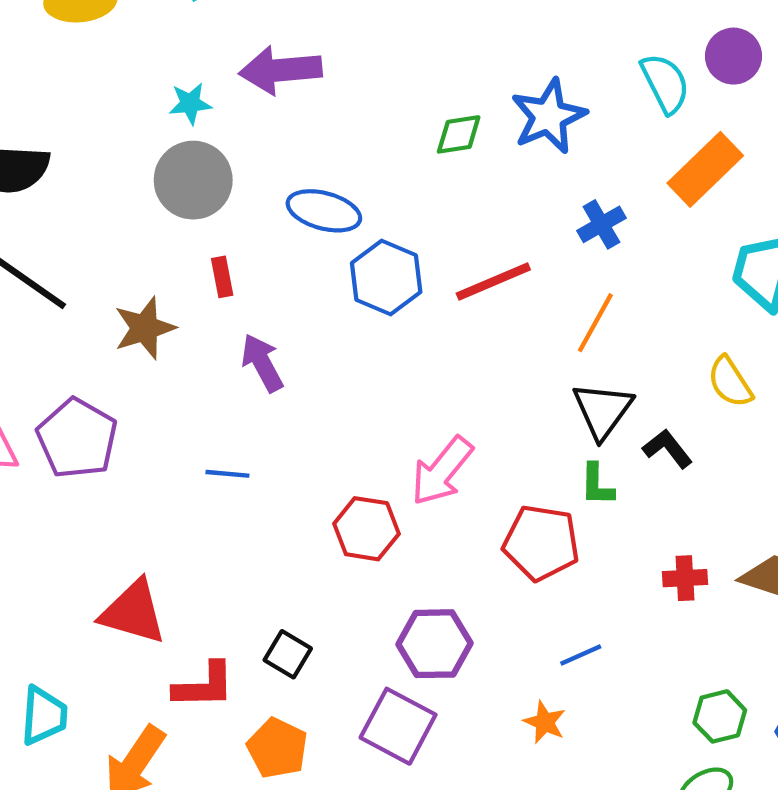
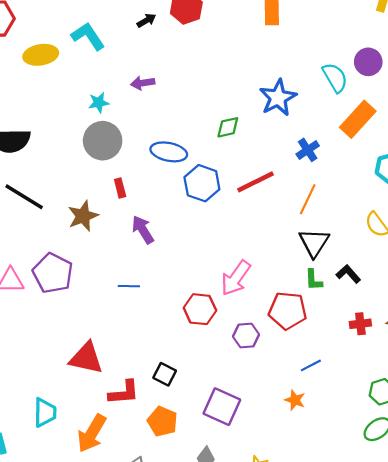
purple arrow: (280, 70) -> (143, 83), size x0.6
green diamond: (459, 134) -> (228, 127), moved
black L-shape: (668, 449) -> (348, 274), moved
purple hexagon: (434, 644) -> (246, 336), moved, size x0.7

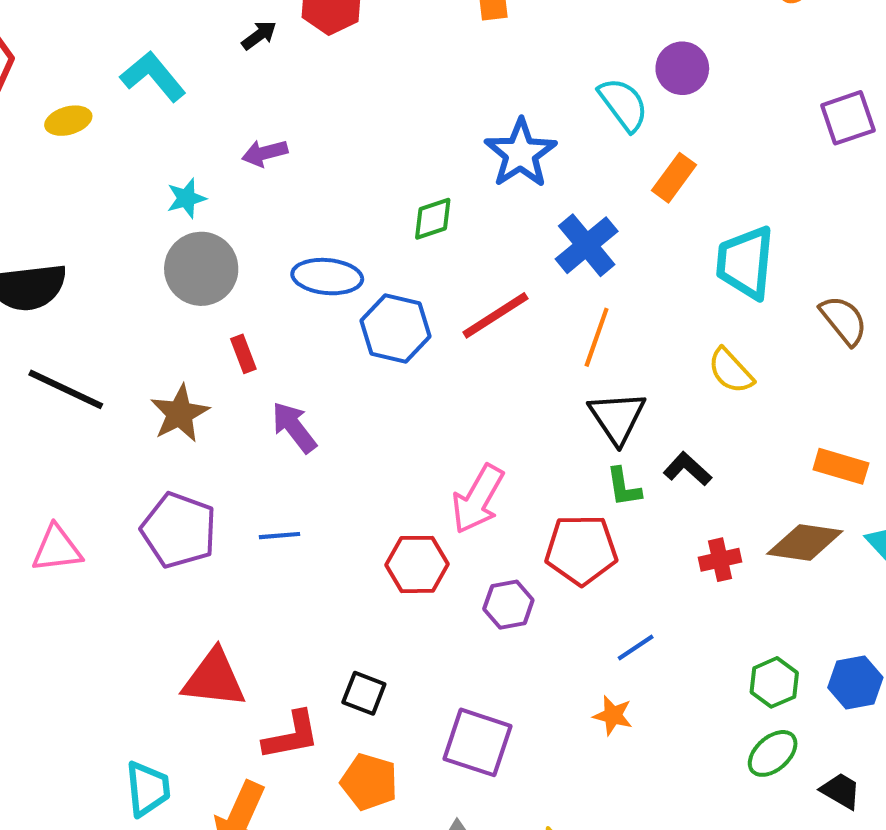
yellow ellipse: (41, 55) -> (68, 121), size x0.7
orange rectangle: (358, 119) -> (674, 178), size x0.7
blue cross: (308, 150) -> (587, 245), size x1.4
purple pentagon: (53, 273) -> (179, 530), moved

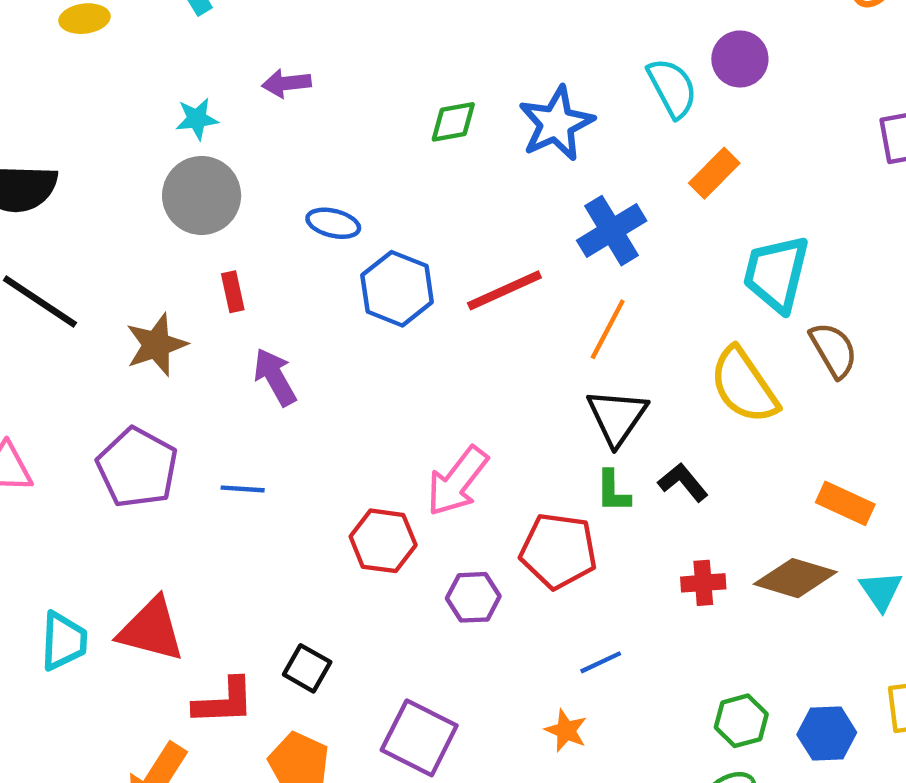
green diamond: (433, 219) -> (453, 122), moved
blue ellipse: (327, 277) -> (333, 223), size x0.7
brown semicircle: (844, 320) -> (834, 350), moved
yellow semicircle: (731, 371) -> (744, 385), size x1.5
cyan trapezoid: (148, 789) -> (64, 641), moved

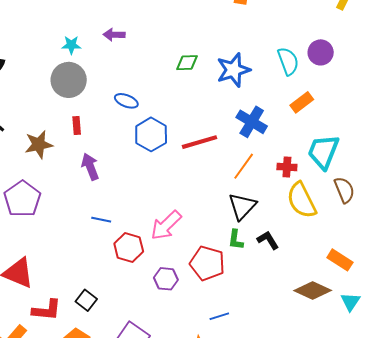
blue cross: (612, 231) -> (252, 122), turned -36
blue line: (243, 489) -> (101, 220), moved
red cross: (703, 583) -> (287, 167), moved

